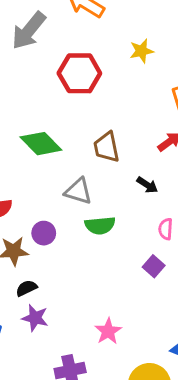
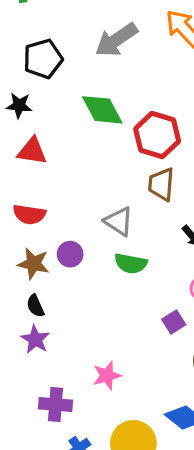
red hexagon: (79, 73) -> (157, 135), moved
green diamond: (41, 144) -> (102, 110), moved
black semicircle: (26, 288) -> (35, 306), turned -105

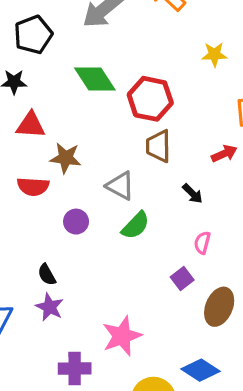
green semicircle: (131, 263) -> (136, 225), turned -52
brown star: (33, 264) -> (66, 158), moved
pink star: (107, 375) -> (122, 336), size x1.4

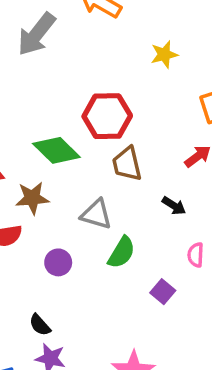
green diamond: (95, 79) -> (56, 150), moved
purple square: (182, 279) -> (163, 292), moved

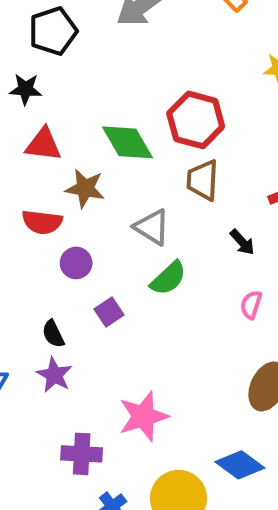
purple circle: (58, 262) -> (76, 263), moved
purple square: (163, 292) -> (109, 312), moved

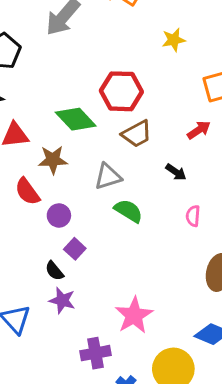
brown trapezoid: (203, 180) -> (137, 134), turned -108
red semicircle: (42, 222) -> (27, 192), turned 60
gray triangle: (152, 227) -> (108, 177), turned -36
green semicircle: (168, 278) -> (128, 211), turned -92
purple square: (109, 312) -> (75, 249), moved

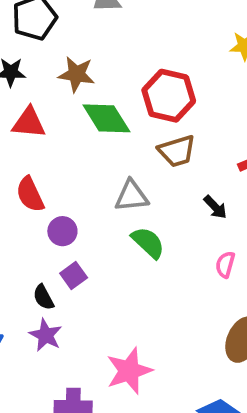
brown star: (53, 160) -> (76, 74), moved

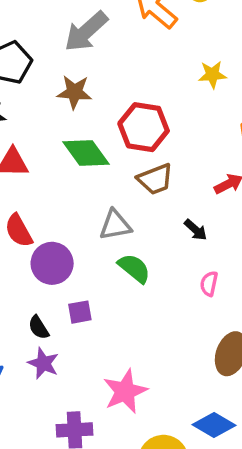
brown star: (76, 74) -> (74, 92), moved
purple circle: (62, 231) -> (52, 263), size x1.5
purple square: (74, 275) -> (80, 312), moved, turned 30

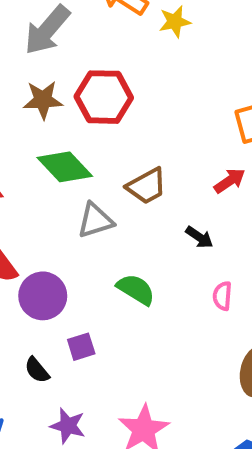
yellow star: (212, 75) -> (175, 22), moved
red hexagon: (144, 127) -> (104, 97), moved
gray triangle: (115, 225) -> (95, 221), moved
purple star: (43, 363) -> (68, 426), moved

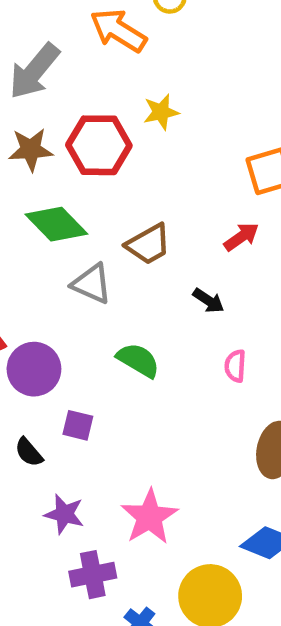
yellow star: (175, 22) -> (161, 112), moved
gray triangle: (95, 221) -> (92, 284), turned 42
purple square: (81, 347) -> (78, 425), turned 32

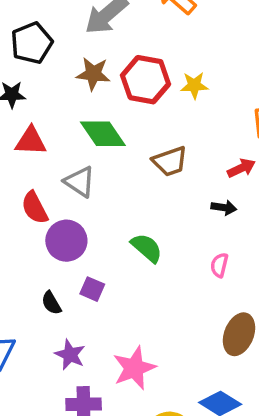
yellow star: (161, 112) -> (194, 85), moved
gray triangle: (92, 284) -> (80, 182), moved
black arrow: (208, 301) -> (224, 208), moved, turned -35

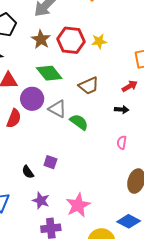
brown star: (93, 74) -> (41, 39), turned 30
gray triangle: (80, 182) -> (57, 109), moved
red semicircle: (35, 208) -> (14, 118), turned -126
purple circle: (66, 241) -> (32, 99), moved
green semicircle: (147, 248) -> (79, 122), moved

